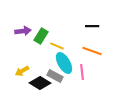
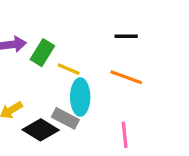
cyan ellipse: (64, 63) -> (80, 97), turned 30
pink line: (82, 72) -> (125, 135), moved

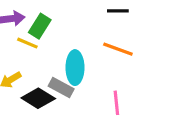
yellow line: (69, 69) -> (27, 43), moved

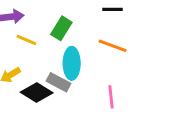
green rectangle: (40, 26) -> (61, 28), moved

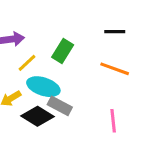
yellow line: (26, 40) -> (27, 63), turned -66
cyan ellipse: (72, 63) -> (43, 87), moved, turned -72

